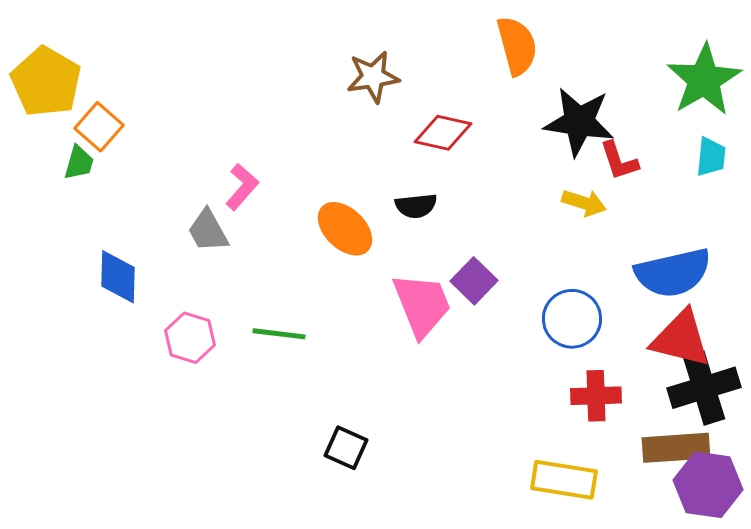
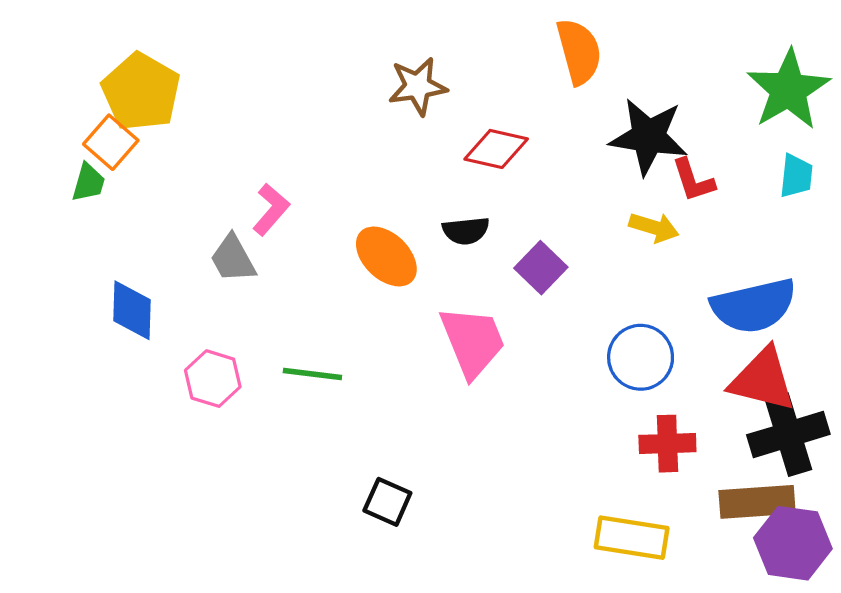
yellow pentagon: (46, 82) -> (141, 92), moved
purple square: (474, 281) -> (541, 268), moved

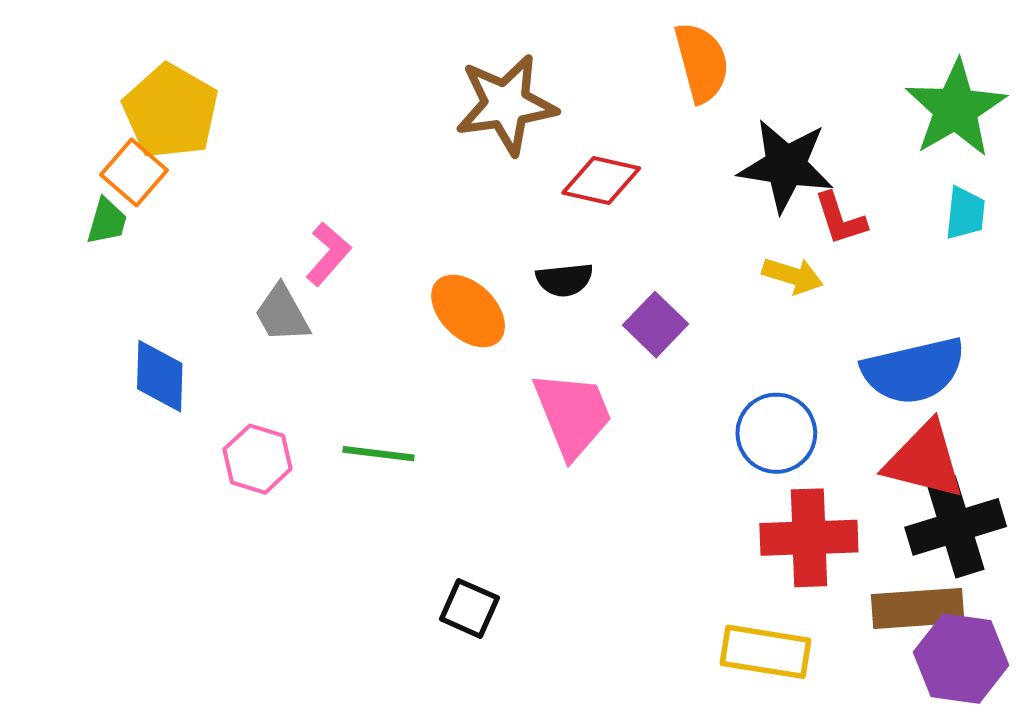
brown star: (418, 86) -> (506, 105), size x1.4
red cross: (667, 444) -> (809, 538), size x1.4

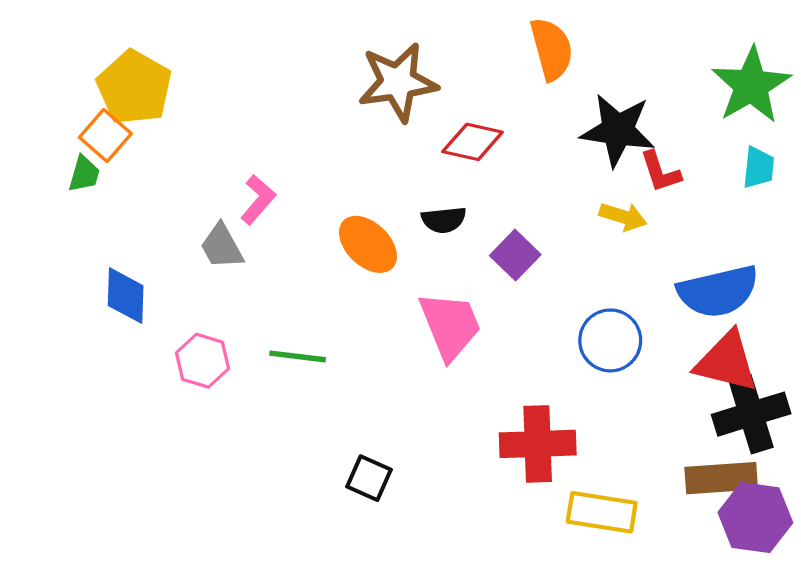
red cross: (809, 538) -> (538, 444), moved

